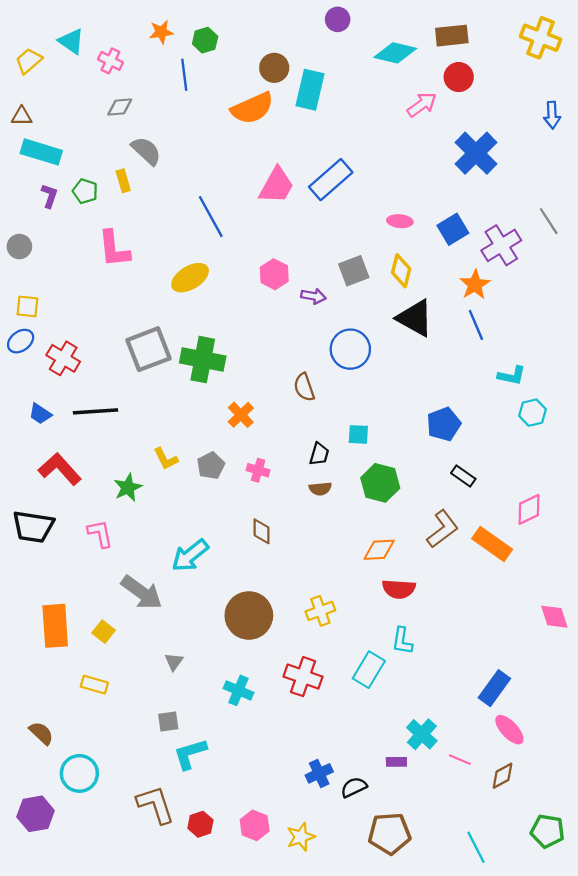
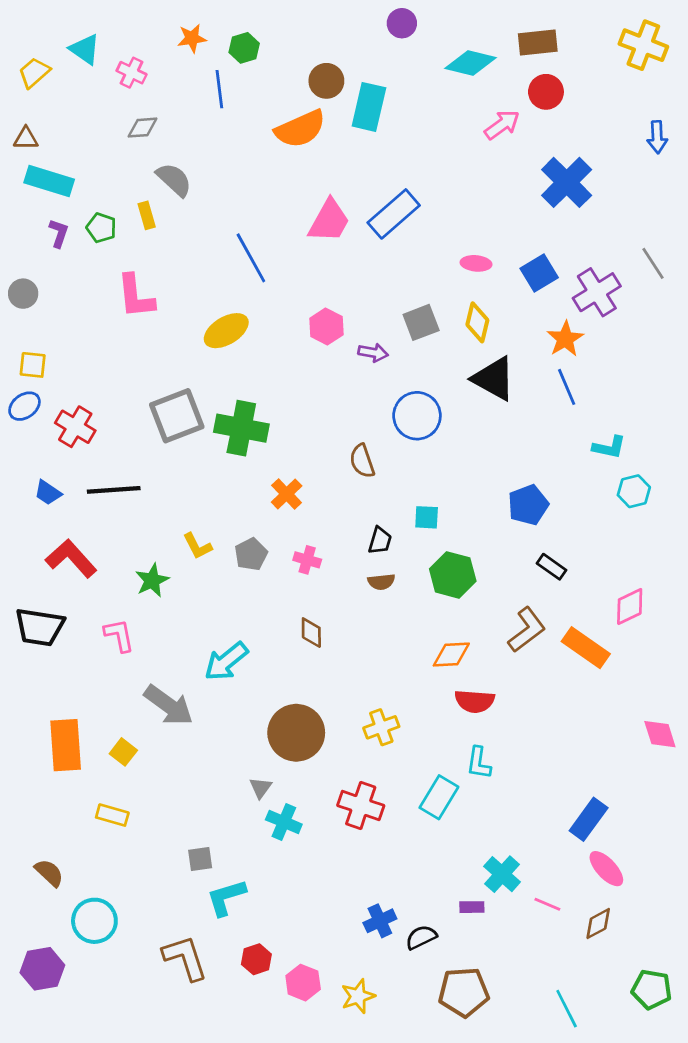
gray triangle: (174, 662) -> (261, 788), moved
red hexagon: (200, 824) -> (256, 959), moved

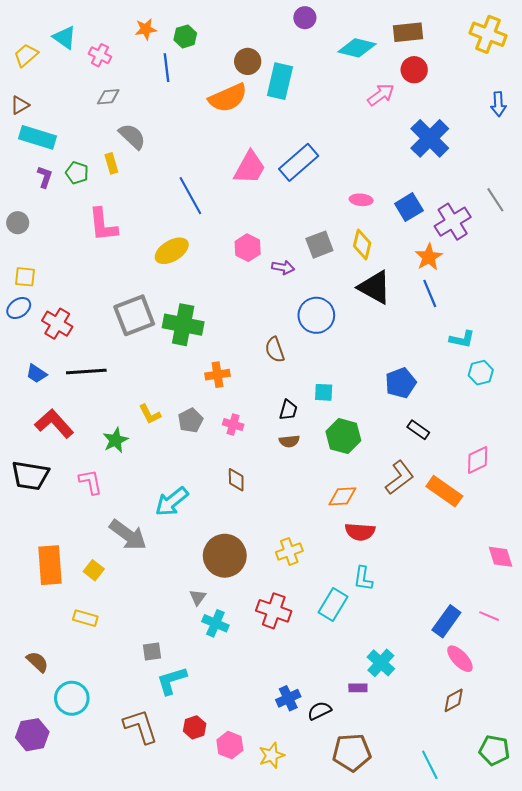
brown triangle: (26, 139) -> (20, 105), turned -30
orange cross: (287, 494) -> (217, 375), turned 35
pink line: (547, 904) -> (489, 616), moved

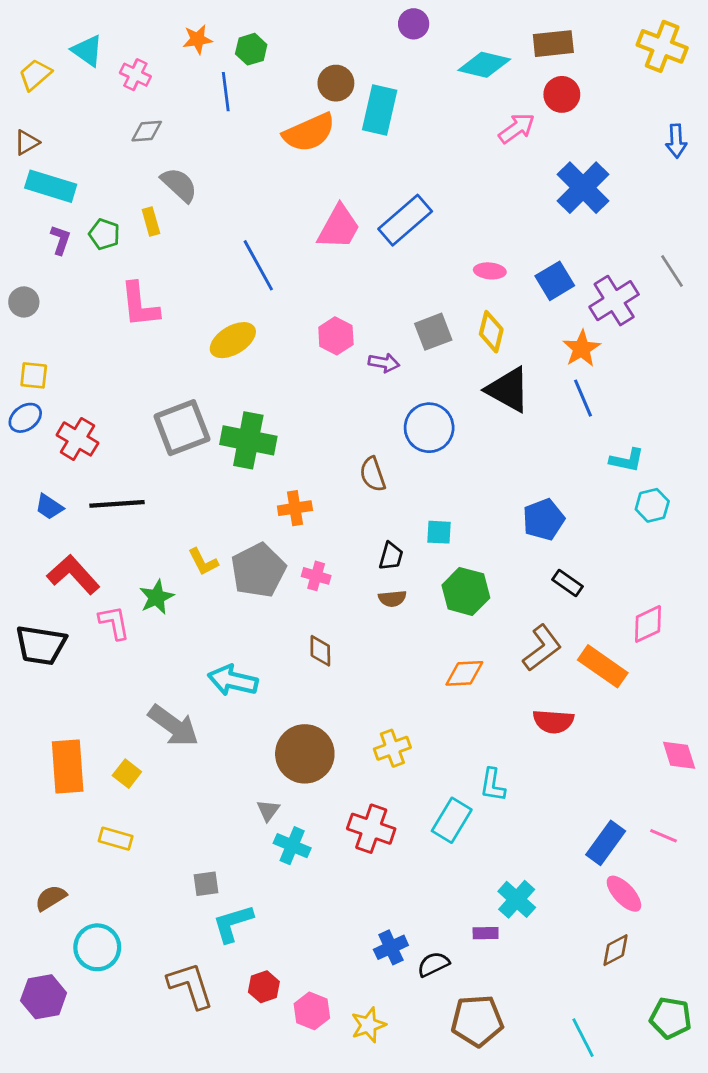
gray pentagon: (190, 420) -> (258, 570), size x1.6
pink L-shape: (91, 482) -> (114, 623), moved
cyan arrow: (172, 502) -> (233, 680), turned 52
red semicircle: (360, 532) -> (553, 721), moved
brown semicircle: (37, 662) -> (51, 898), turned -75

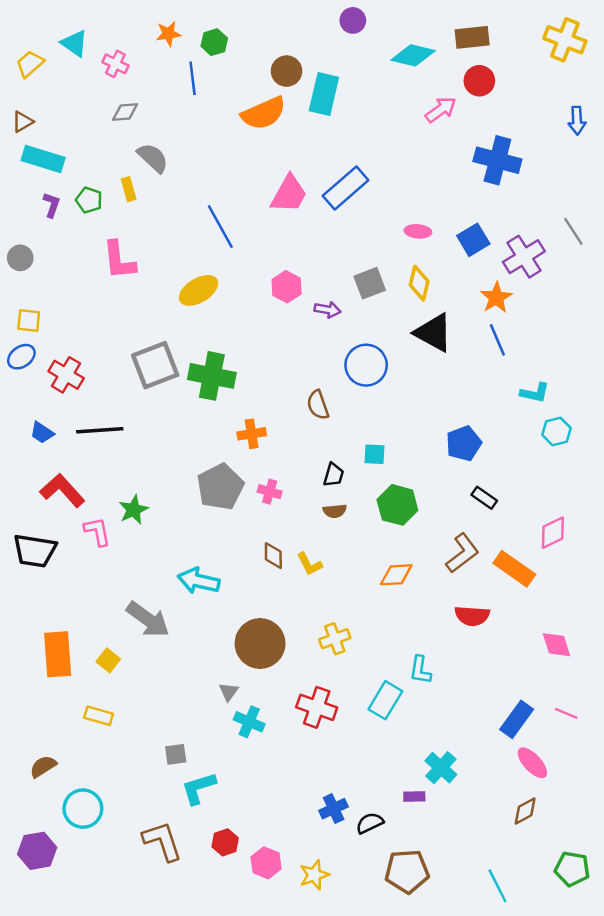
blue cross: (583, 188) -> (497, 160), turned -30
yellow L-shape: (203, 562) -> (309, 564), moved
pink diamond: (679, 755) -> (556, 645), moved

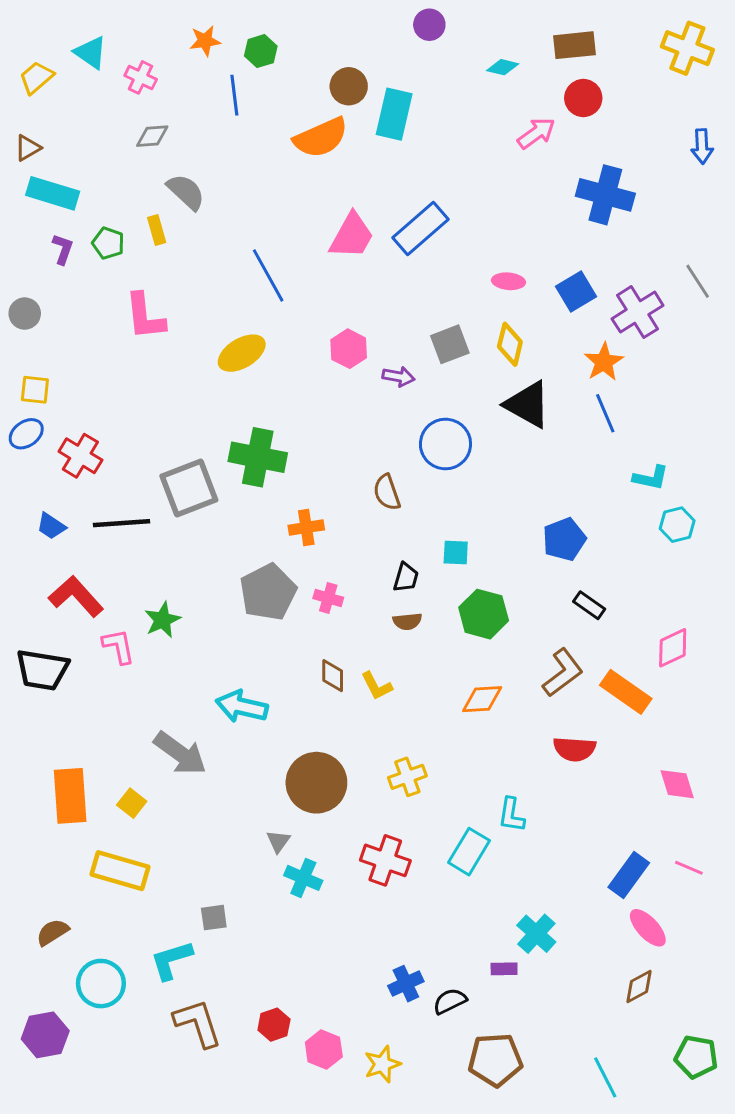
cyan diamond: (413, 55) -> (503, 67), size x0.6
gray square: (155, 365) -> (189, 488), moved
yellow rectangle: (99, 716) -> (120, 871), size x1.6
cyan L-shape: (199, 788) -> (171, 960), moved

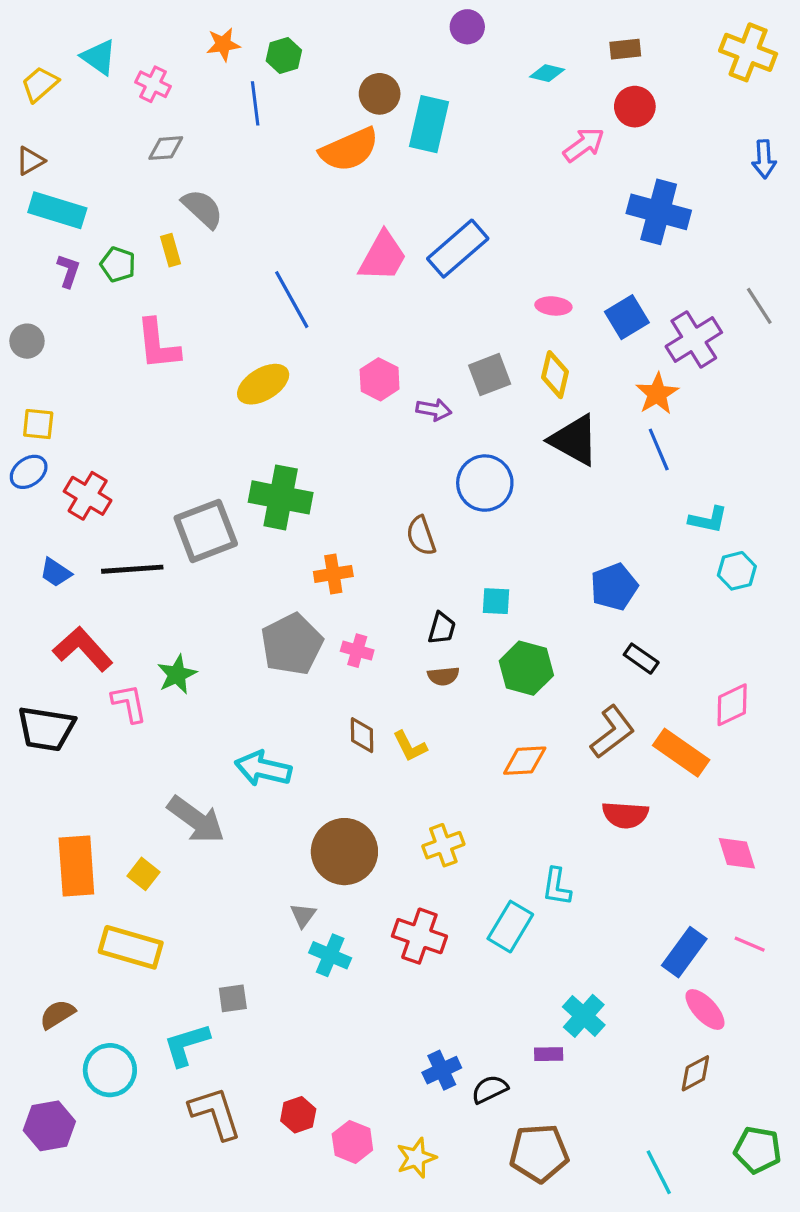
brown rectangle: (574, 45) -> (625, 49), size x0.7

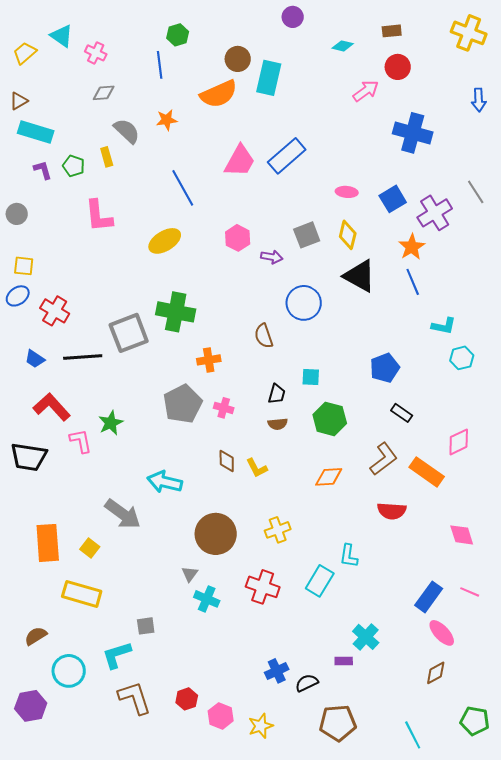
orange star: (223, 44) -> (167, 120), moved
purple L-shape: (68, 271) -> (43, 170), turned -35

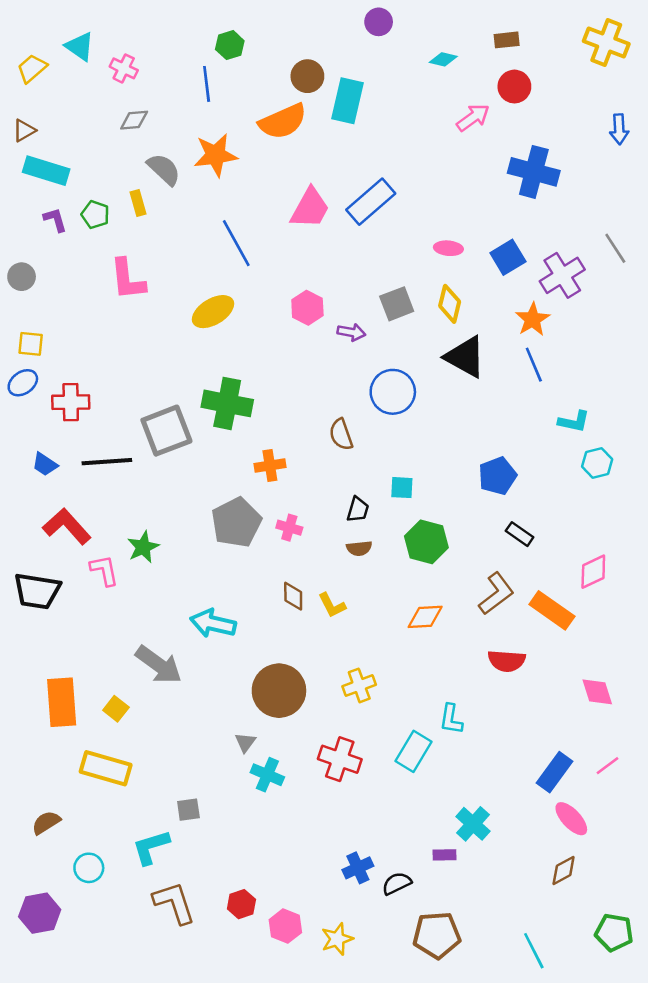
orange star: (167, 120) -> (216, 155), size x1.6
red cross: (55, 311) -> (71, 402), turned -32
pink line: (470, 592) -> (608, 766), turned -60
cyan circle: (69, 671) -> (89, 868), size x0.7

